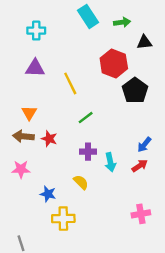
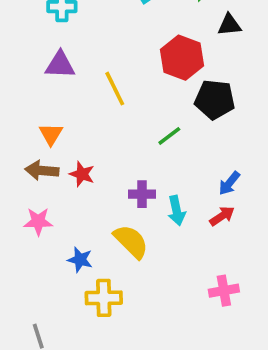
black pentagon: (135, 90) -> (215, 99), turned -30
green line: (86, 118) -> (169, 136), moved
yellow semicircle: (81, 182) -> (131, 241), size x1.5

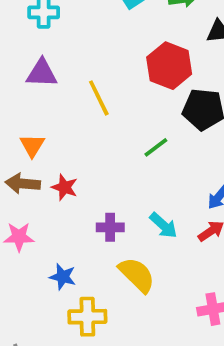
purple cross: (142, 194) -> (110, 227), moved
cyan arrow: (177, 211) -> (163, 225), turned -36
yellow semicircle: (131, 241) -> (137, 275), moved

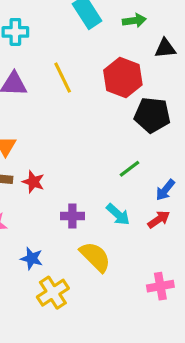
yellow line: (99, 98) -> (63, 78), moved
green line: (156, 147) -> (129, 169), moved
yellow cross: (87, 317) -> (53, 293), turned -32

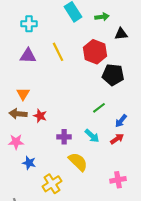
blue star: (32, 258) -> (29, 163), moved

